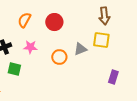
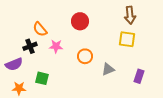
orange semicircle: (24, 20) -> (40, 29), moved, turned -70
gray triangle: (80, 49) -> (108, 69), moved
green square: (14, 69) -> (42, 78), moved

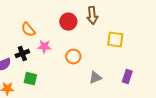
brown arrow: (130, 15) -> (92, 16), moved
black cross: (30, 46) -> (22, 54), moved
gray triangle: (108, 69) -> (95, 78), moved

